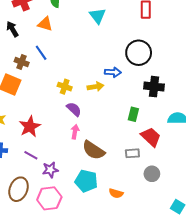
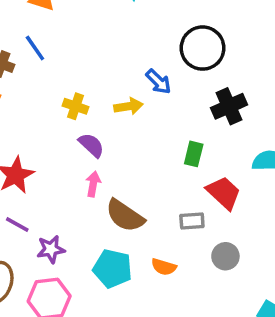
blue arrow: (113, 72) -> (158, 82), turned 42
black cross: (154, 87) -> (229, 106), turned -30
orange semicircle: (116, 193) -> (164, 267), moved

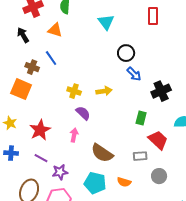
black circle: (203, 48) -> (126, 53), moved, size x0.7
blue arrow: (158, 82) -> (134, 74), moved
pink arrow: (93, 184) -> (74, 135), moved

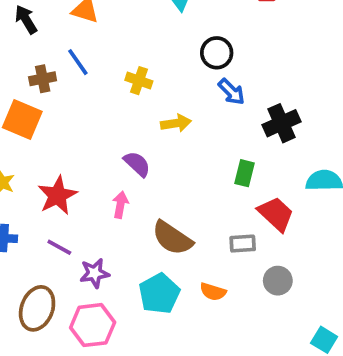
brown cross: (32, 67) -> (43, 79), turned -32
yellow cross: (74, 91) -> (139, 81), moved
cyan pentagon: (95, 183) -> (159, 294), turned 30

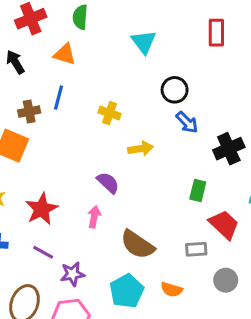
blue line: (78, 62) -> (59, 98), turned 50

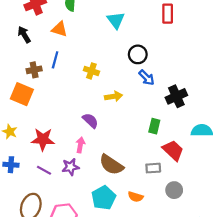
red star: (42, 209) -> (43, 139), turned 30
purple star: (72, 274) -> (70, 167), moved

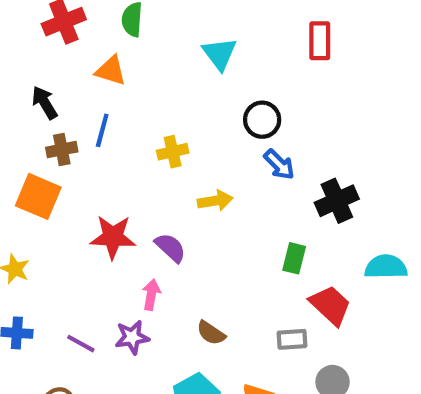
black arrow: (24, 35) -> (45, 103), moved
yellow cross: (91, 71) -> (173, 152), turned -32
red star: (43, 139) -> (113, 237), moved
brown semicircle: (111, 165) -> (211, 333), size x0.6

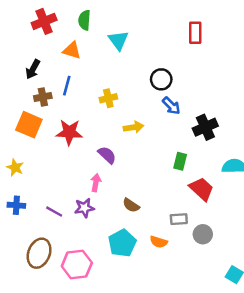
cyan triangle: (219, 54) -> (118, 40), moved
black arrow: (45, 103) -> (33, 69), turned -120
red star: (113, 237) -> (69, 132), moved
gray rectangle: (292, 339) -> (179, 219), moved

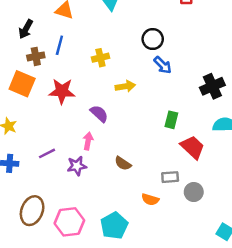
black cross: (205, 127) -> (212, 86), moved
purple line: (54, 212) -> (47, 153), moved, turned -56
cyan pentagon: (122, 243) -> (114, 226), moved

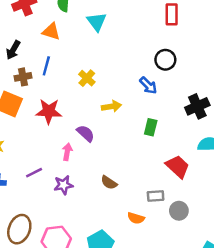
black circle: (153, 39) -> (165, 60), moved
yellow cross: (100, 58) -> (87, 78), turned -35
green rectangle: (171, 120) -> (151, 127), moved
pink arrow: (88, 141) -> (67, 152), moved

